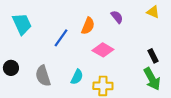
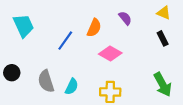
black rectangle: (153, 56) -> (163, 38), moved
cyan semicircle: (77, 77) -> (72, 87), moved

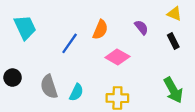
purple semicircle: (125, 18) -> (141, 27), moved

